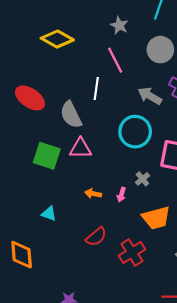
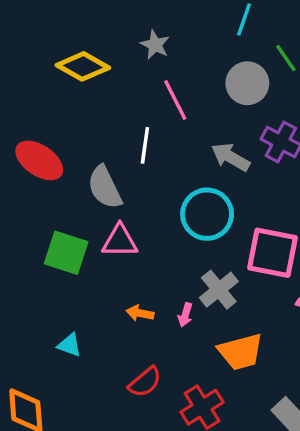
gray star: (119, 25) -> (155, 45), moved
gray cross: (142, 179) -> (219, 290), size x1.6

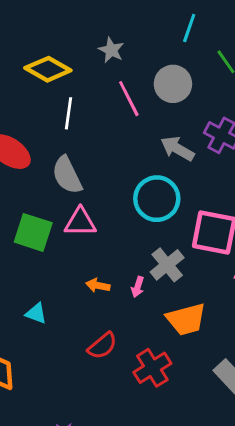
gray circle: (247, 83) -> (173, 84), moved
white line: (145, 145) -> (69, 113), moved

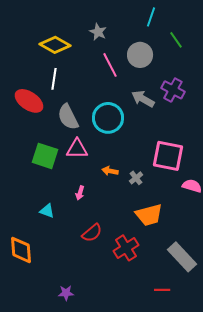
white line: (69, 113) -> (54, 79), moved
cyan circle: (157, 199) -> (108, 118), moved
gray cross: (167, 265) -> (136, 178), size x0.6
orange arrow: (98, 285) -> (110, 171), moved
pink arrow: (138, 287) -> (80, 193), moved

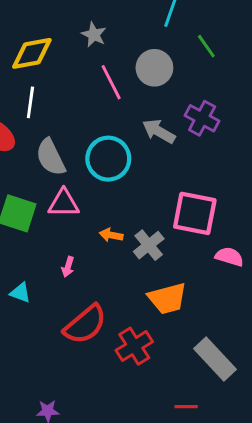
yellow diamond: (55, 45) -> (32, 53), turned -40
gray cross: (136, 178) -> (149, 245), size x1.5
red semicircle: (92, 233) -> (85, 324), size x1.5

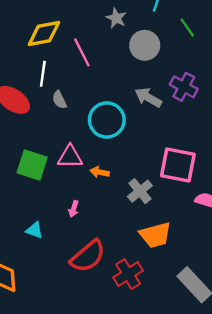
gray star: (94, 35) -> (116, 18), moved
pink line: (111, 82) -> (82, 52), moved
gray semicircle: (51, 157) -> (59, 100), moved, size x0.6
orange arrow: (111, 235) -> (100, 172), moved

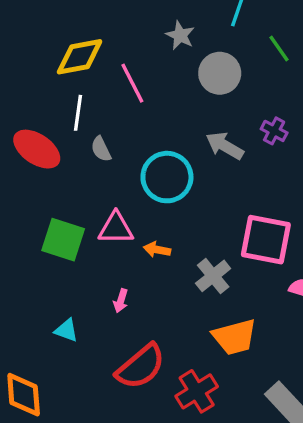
purple cross: (184, 87) -> (274, 131), size x0.7

